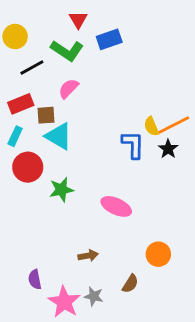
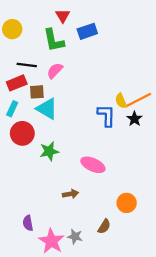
green L-shape: (67, 51) -> (54, 40), turned 45
black line: (32, 67) -> (27, 65), moved, turned 36
brown arrow: (88, 256) -> (71, 194), moved

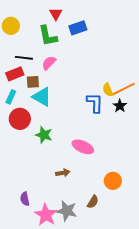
green star: (49, 151) -> (44, 135), turned 30
gray star: (75, 237) -> (67, 211), size x1.5

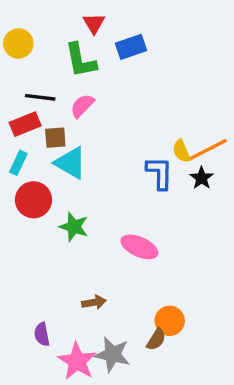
brown arrow: (63, 173) -> (94, 302), moved
orange circle: (113, 181) -> (170, 321), moved

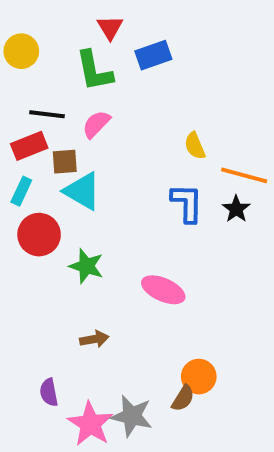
orange line: (208, 149) -> (244, 175), turned 42
yellow semicircle: (181, 151) -> (195, 146), moved
brown arrow: (94, 302) -> (94, 339), moved

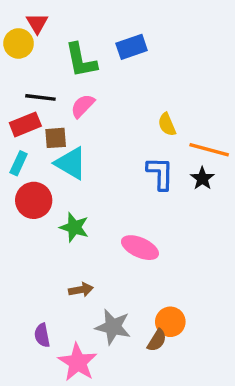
red triangle: (110, 28) -> (37, 23), moved
gray star: (132, 416) -> (113, 327), moved

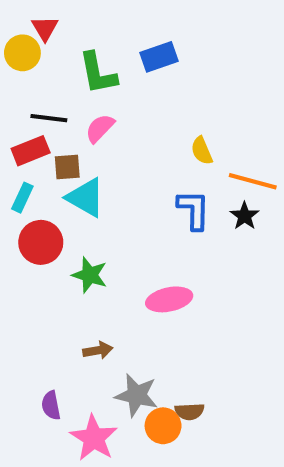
pink ellipse: (140, 248) -> (169, 299), turned -36
orange circle: (170, 322) -> (163, 426), moved
brown semicircle: (157, 340) -> (190, 412), turned 55

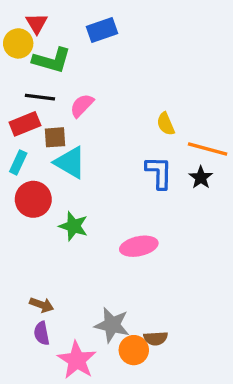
blue rectangle: (159, 57) -> (102, 30), moved
green L-shape: (98, 73) -> (52, 60), moved, turned -63
brown arrow: (98, 350) -> (42, 305), moved, turned 30

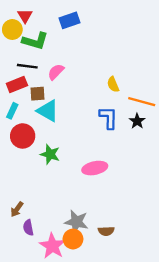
brown arrow: (42, 305) -> (17, 209), moved, turned 105
orange circle: (134, 350) -> (73, 239), moved

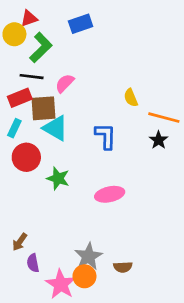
red triangle: (25, 16) -> (29, 18), turned 42
green L-shape: (35, 41) -> (41, 47), turned -60
brown square: (38, 94) -> (43, 108), size x1.5
blue L-shape: (108, 118) -> (106, 136), moved
gray star: (76, 222) -> (88, 256), turned 30

